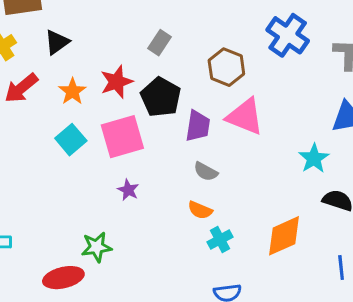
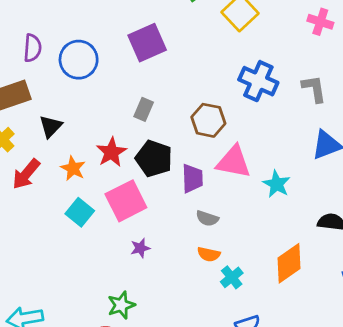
cyan star: (314, 158) -> (277, 184), moved
purple star: (128, 190) -> (140, 248), turned -30

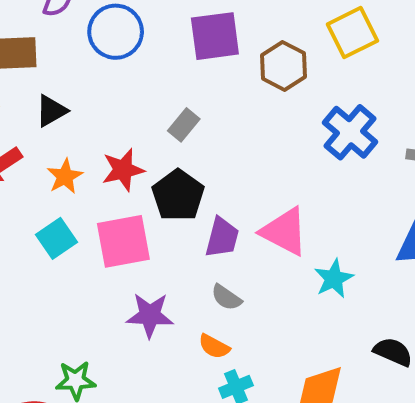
brown hexagon: (208, 120) -> (284, 66), moved
purple star: (140, 248) -> (150, 315), moved, size x1.6

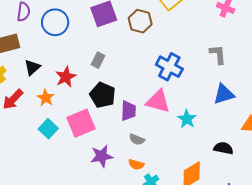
blue cross: (350, 132) -> (169, 67), moved
red star: (123, 170) -> (66, 77), moved

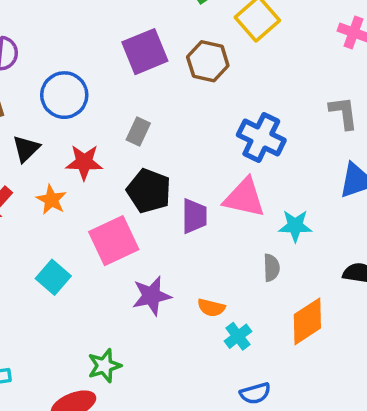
blue circle: (55, 22) -> (64, 95), moved
red star: (66, 77) -> (84, 162), turned 30
cyan star: (187, 119) -> (295, 226), turned -30
cyan square: (48, 129) -> (53, 277), moved
gray semicircle: (137, 139) -> (271, 268), moved, turned -112

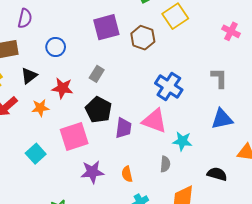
blue circle: (64, 95) -> (56, 47), size x0.7
orange star: (51, 200) -> (40, 108), turned 30
orange semicircle: (211, 308) -> (127, 174), moved, turned 56

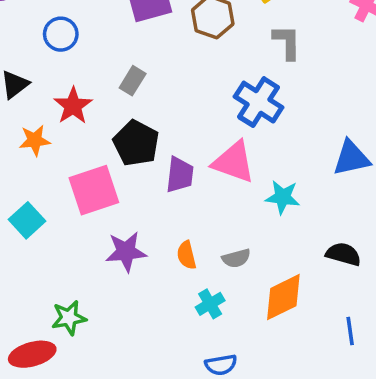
gray L-shape: (219, 78) -> (287, 42), moved
red star: (62, 88) -> (73, 106), turned 30
gray semicircle: (165, 164) -> (236, 258), moved, turned 70

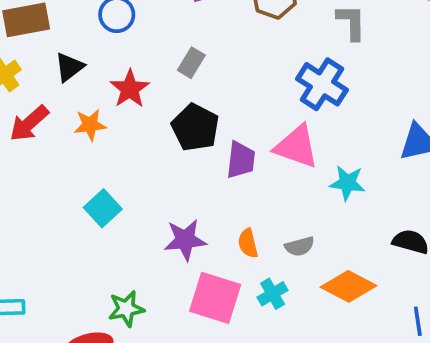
pink square: (94, 190) -> (215, 298), moved, turned 36
cyan square: (27, 220) -> (103, 208), moved
orange diamond: (283, 297) -> (348, 286), turned 54

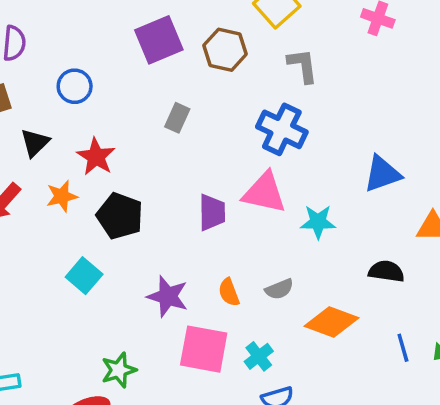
gray rectangle: (191, 63) -> (177, 118), moved
black pentagon: (195, 127) -> (120, 216), moved
purple star: (185, 240) -> (168, 296), turned 30
cyan cross: (273, 294) -> (259, 356), moved

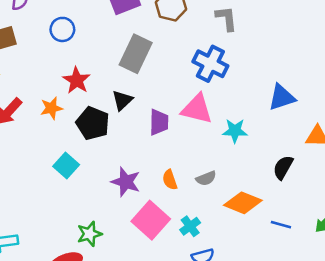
gray rectangle: (177, 118) -> (136, 54), size x1.8
black triangle: (35, 143) -> (122, 100), moved
black semicircle: (386, 271) -> (283, 167), turned -70
blue line: (403, 348) -> (281, 225), moved, turned -60
pink square: (204, 349) -> (151, 220), turned 30

